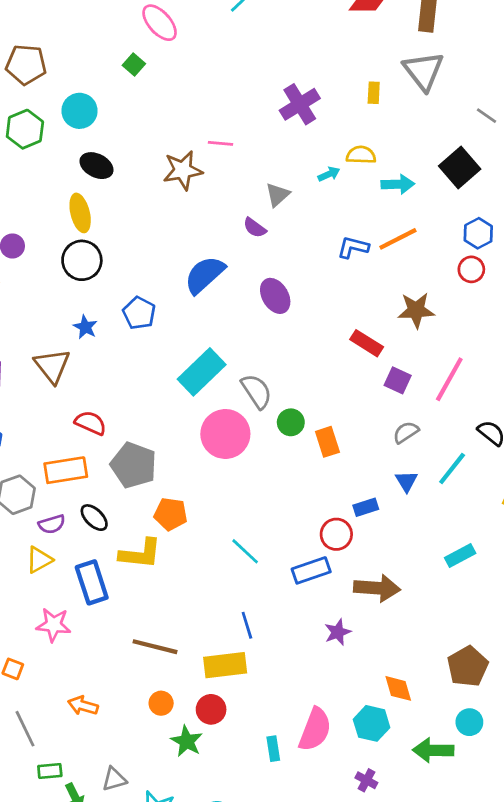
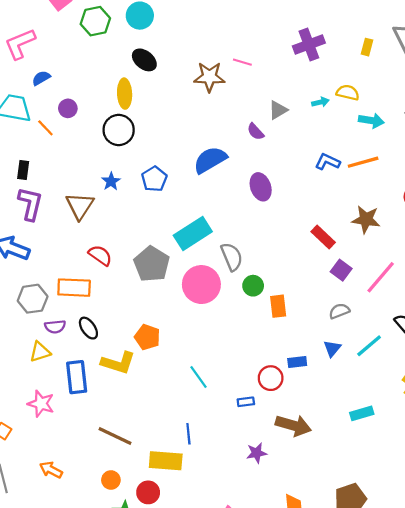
gray pentagon: (134, 465) -> (152, 264), moved
blue rectangle: (311, 570) -> (246, 402), size x0.6

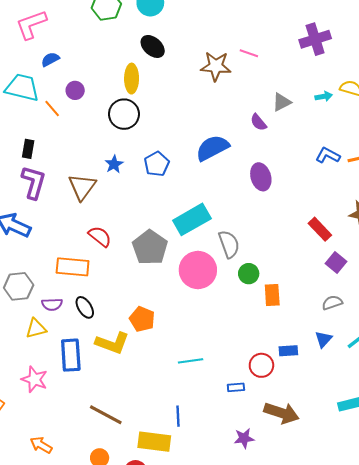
gray hexagon: (33, 299) -> (19, 286), moved
cyan line: (198, 377) -> (191, 361), turned -65

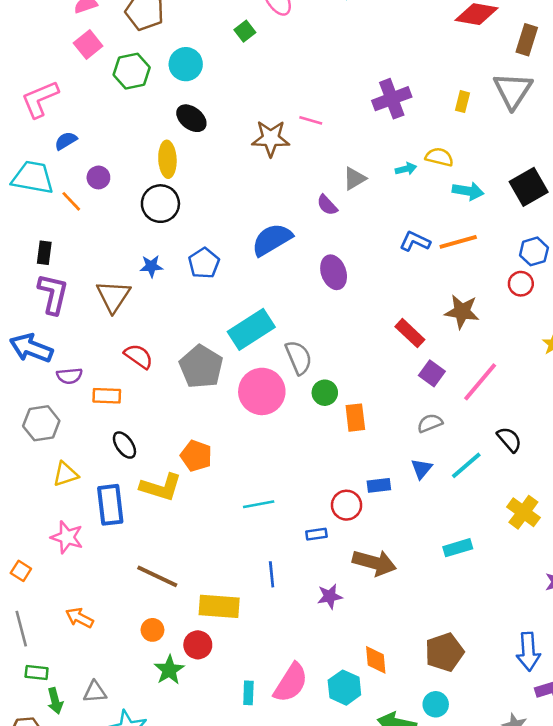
blue star: (114, 164) -> (151, 266), turned 30
orange rectangle: (73, 267) -> (107, 396), size x0.7
purple semicircle: (52, 304) -> (69, 376), moved
blue line: (178, 416) -> (272, 574), moved

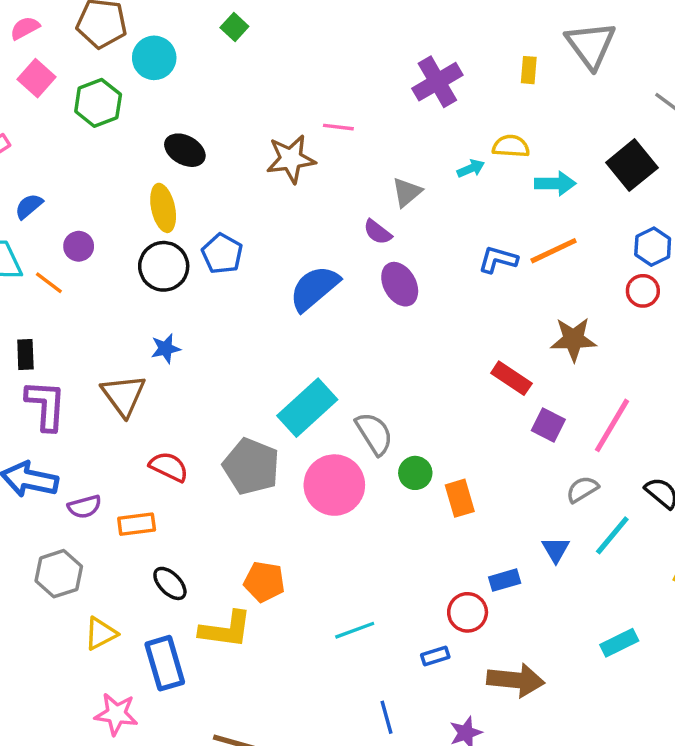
cyan circle: (186, 64) -> (154, 58), moved
blue pentagon: (204, 263) -> (222, 254), moved
purple ellipse: (334, 272) -> (400, 284), moved
gray semicircle: (430, 423) -> (582, 489), moved

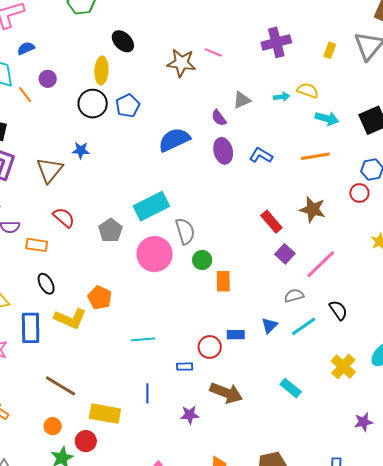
blue L-shape: (498, 260) -> (261, 155), moved
gray pentagon: (251, 466) -> (110, 230), size x0.7
cyan rectangle: (619, 643) -> (291, 388), turned 50

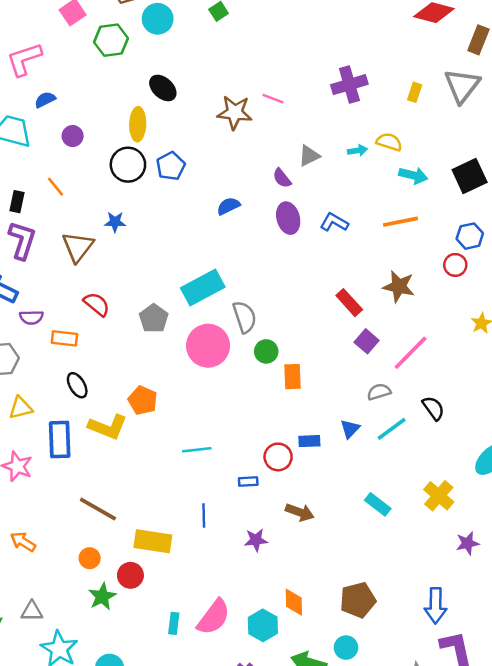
orange line: (25, 95) -> (56, 187), moved
blue semicircle: (174, 140) -> (228, 206), size x0.6
yellow cross: (343, 366) -> (439, 496), moved
brown arrow: (226, 393) -> (300, 512), size x0.7

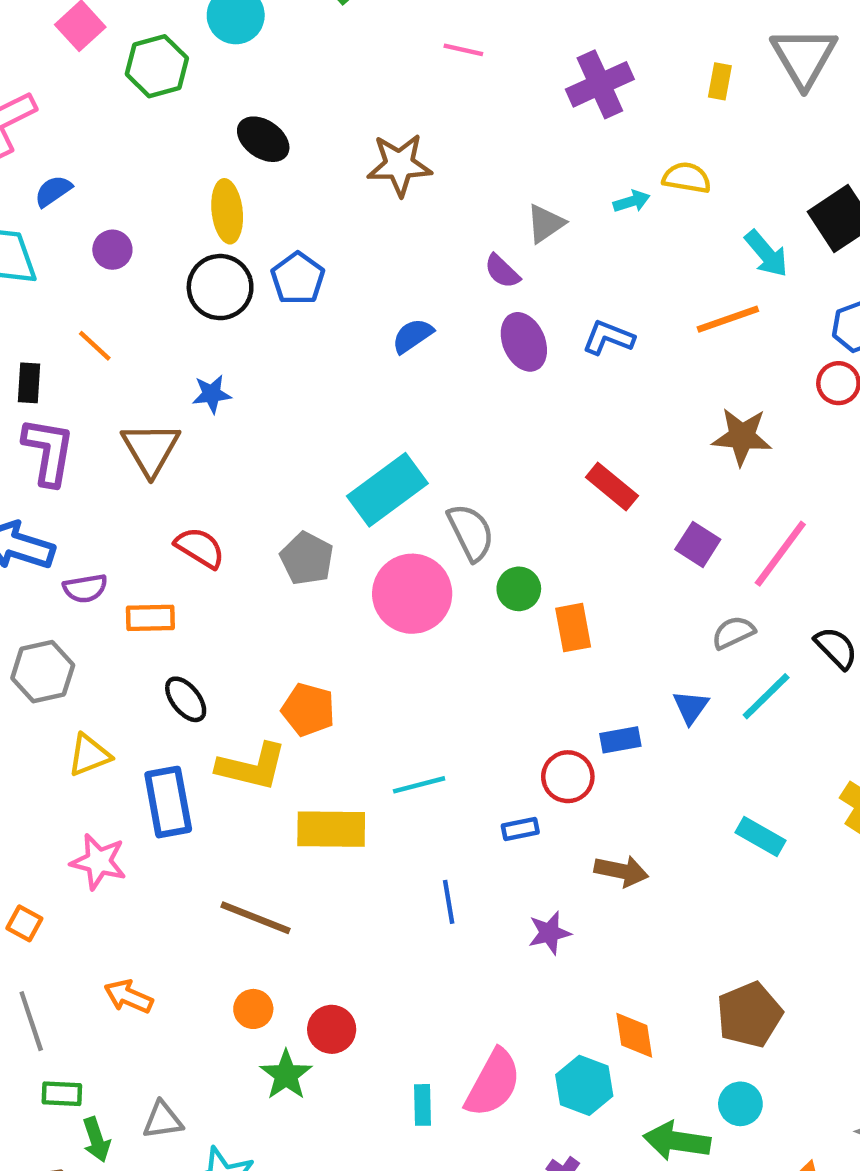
pink line: (273, 99) -> (463, 50), moved
cyan arrow: (413, 175) -> (766, 254), moved, turned 44
red rectangle: (349, 303) -> (612, 487), moved
yellow rectangle: (153, 541) -> (331, 829), moved

